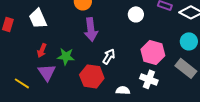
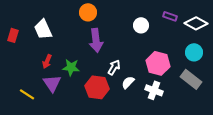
white semicircle: (123, 90) -> (128, 82), moved, turned -48

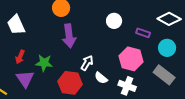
purple rectangle: (170, 16) -> (143, 33), moved
white semicircle: (128, 82) -> (101, 78), turned -96

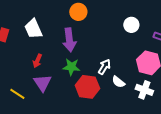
purple arrow: (69, 36) -> (69, 40), moved
green star: (44, 63) -> (71, 67), moved

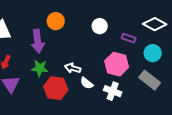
orange circle: (78, 12) -> (56, 21), moved
white arrow: (104, 67) -> (73, 68), turned -105

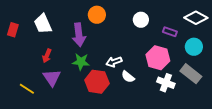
white arrow: (73, 68) -> (114, 62), turned -35
white cross: (113, 91) -> (166, 83), moved

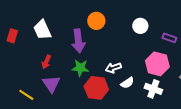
white semicircle: (128, 77) -> (127, 83), turned -72
white cross: (166, 83) -> (153, 89), moved

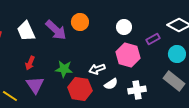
purple rectangle: (169, 38) -> (153, 39), turned -48
purple arrow: (78, 41) -> (56, 30), moved, turned -40
pink hexagon: (157, 64) -> (128, 55), moved
white cross: (153, 89) -> (137, 90), turned -30

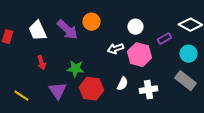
red arrow: (30, 63) -> (41, 63), turned -40
white arrow: (97, 69) -> (115, 49), moved
white semicircle: (111, 84) -> (122, 84), turned -32
purple triangle: (35, 85) -> (57, 91), moved

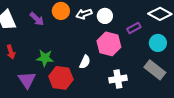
purple arrow: (67, 30) -> (37, 19), size x0.7
white arrow: (115, 49) -> (84, 14), moved
white semicircle: (122, 84) -> (85, 62), moved

